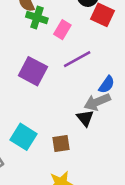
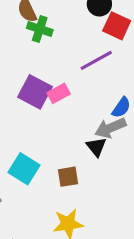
pink rectangle: (62, 30) -> (59, 93), moved, turned 30
purple line: (77, 59) -> (96, 60), moved

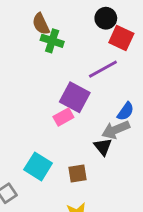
purple square: (35, 92) -> (75, 97), moved
pink rectangle: (59, 93) -> (63, 117), moved

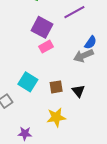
purple square: (75, 97) -> (42, 27), moved
black triangle: (103, 147) -> (78, 91), moved

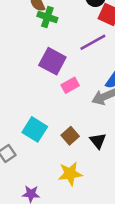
pink rectangle: (46, 47) -> (70, 85), moved
brown square: (56, 87) -> (70, 136), turned -32

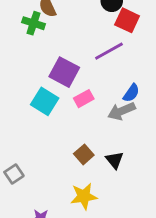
green cross: (47, 17) -> (34, 23), moved
cyan square: (35, 129) -> (45, 101), moved

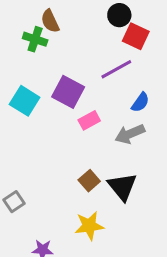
blue semicircle: (131, 93) -> (140, 102), moved
cyan square: (45, 101) -> (25, 101), moved
black triangle: (115, 160) -> (122, 187), size x1.5

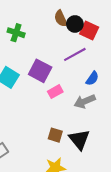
black circle: (119, 15) -> (75, 24), moved
brown semicircle: (50, 21) -> (61, 19), moved
brown square: (89, 181) -> (55, 135), turned -32

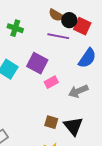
brown semicircle: (61, 19) -> (56, 15), turned -35
purple line: (75, 54) -> (58, 36), moved, turned 40
blue semicircle: (92, 78) -> (87, 58), moved, size x1.5

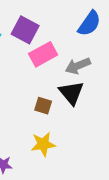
pink rectangle: (51, 82) -> (43, 54), size x1.5
black triangle: (73, 126) -> (71, 93), moved

